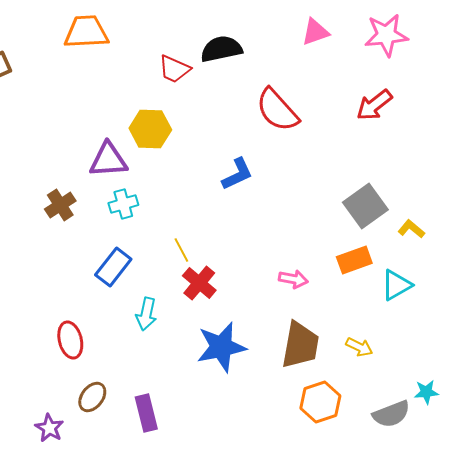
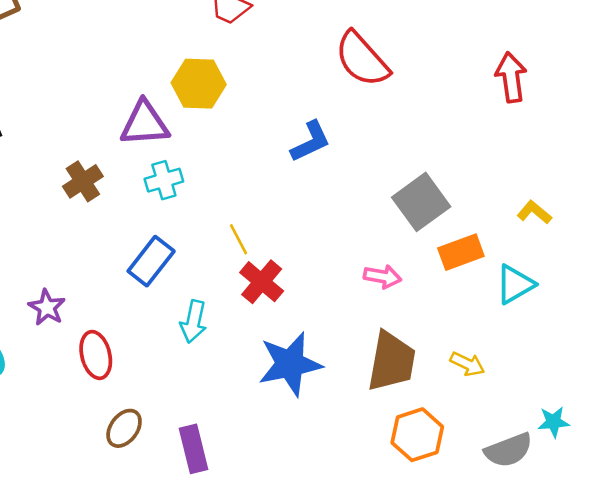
red arrow: (374, 105) -> (511, 77), moved, turned 120
gray square: (365, 206) -> (421, 202), moved
purple star: (49, 428) -> (47, 307), moved

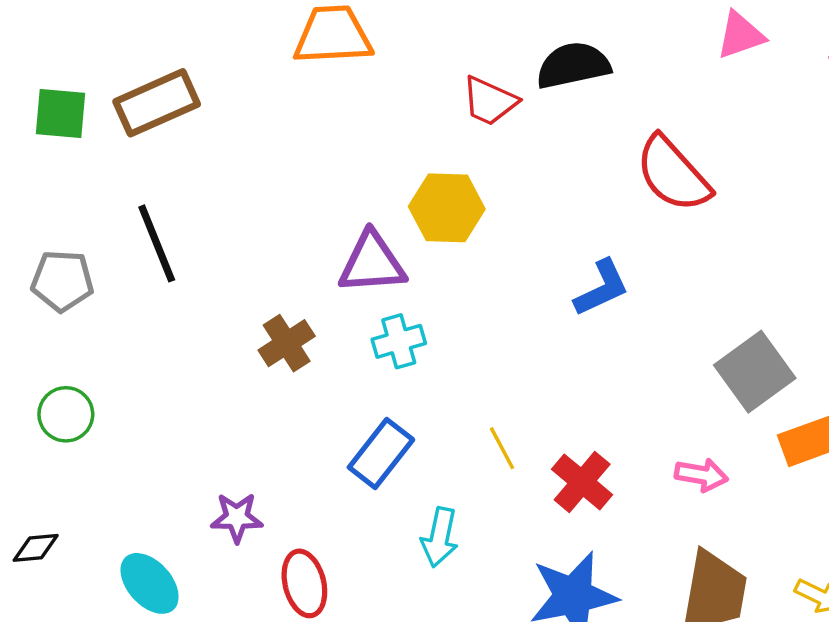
yellow line: (238, 239) -> (502, 448), moved
red cross: (262, 282) -> (582, 482), moved
purple star: (47, 307) -> (237, 518), turned -30

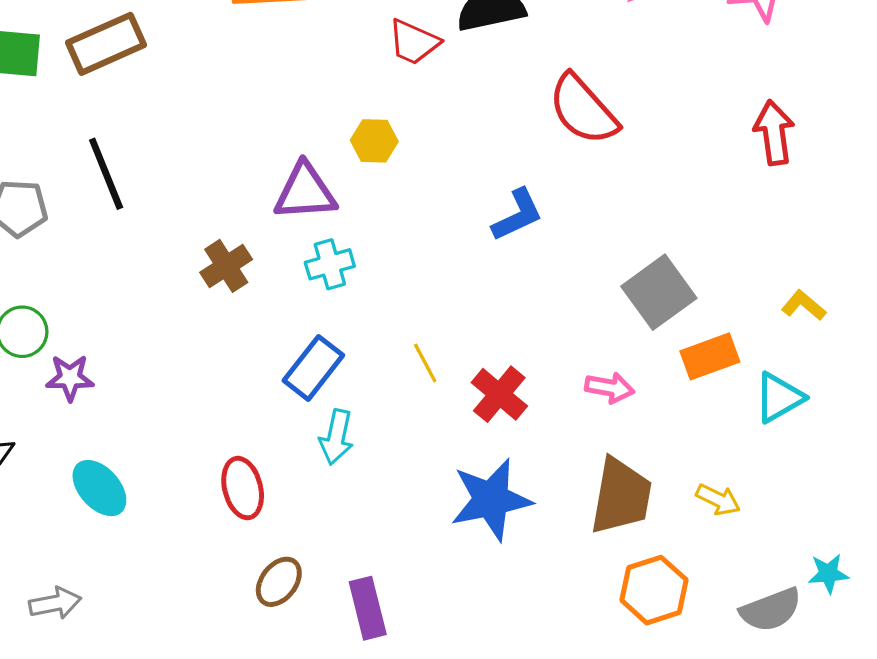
yellow hexagon: (447, 208) -> (374, 141), size x0.7
purple star: (237, 518) -> (70, 378), moved
cyan arrow: (440, 537) -> (336, 437), moved

